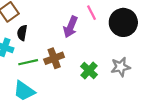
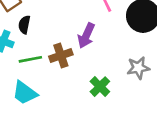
purple arrow: (71, 27) -> (86, 36), moved
green cross: (89, 71) -> (100, 87), moved

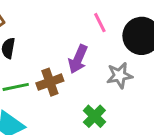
gray star: (138, 68) -> (120, 75), moved

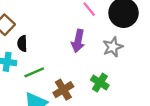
brown cross: (50, 82) -> (63, 90), moved

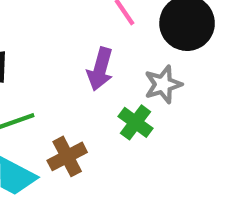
green cross: (100, 83) -> (135, 122), moved

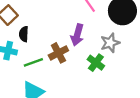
brown cross: (67, 156) -> (58, 53), moved

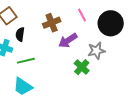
purple arrow: (77, 35) -> (68, 40), turned 36
brown cross: (58, 53) -> (52, 23), moved

